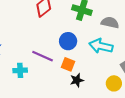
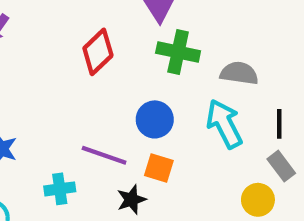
cyan arrow: (101, 46) -> (224, 124), turned 55
black star: (77, 80) -> (131, 200), moved

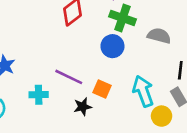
blue circle: (155, 119) -> (112, 46), moved
cyan arrow: (224, 124) -> (143, 91), moved

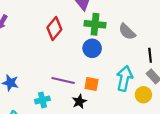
gray semicircle: (159, 36) -> (127, 32), turned -138
cyan arrow: (143, 91) -> (124, 78), turned 45

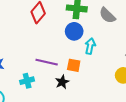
cyan arrow: (124, 78) -> (90, 46), moved, size x0.7

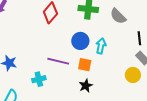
blue circle: (74, 31) -> (80, 41), moved
black star: (62, 82) -> (86, 86), moved

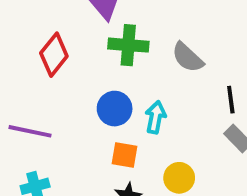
purple line: (58, 61) -> (30, 131), moved
yellow circle: (133, 75) -> (179, 178), moved

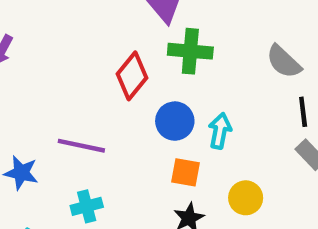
red diamond: (54, 55) -> (132, 76), moved
gray semicircle: (188, 57) -> (284, 62), moved

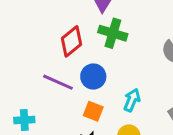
cyan arrow: (220, 131) -> (132, 100), moved
purple line: (81, 146) -> (58, 82), moved

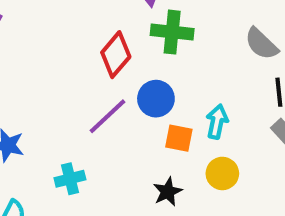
purple line: (58, 82) -> (108, 116), turned -56
orange square: (93, 111) -> (179, 138), moved

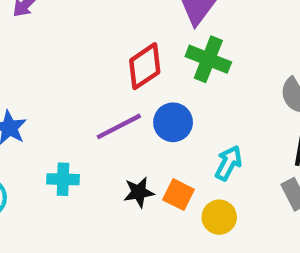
orange square: (179, 138) -> (178, 195), moved
black star: (168, 192) -> (139, 192), moved

